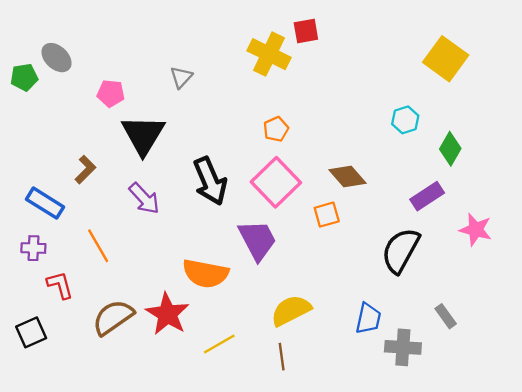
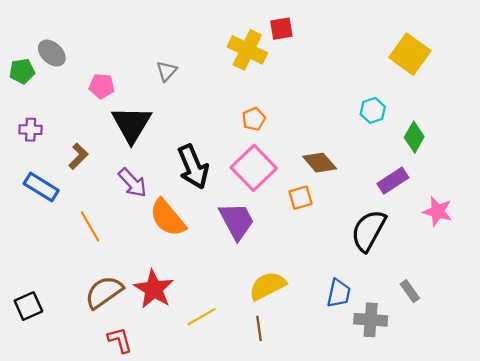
purple cross: (33, 248) -> (31, 130), moved
orange semicircle: (205, 273) -> (168, 218), moved, turned 39
red L-shape: (60, 285) -> (120, 340), moved

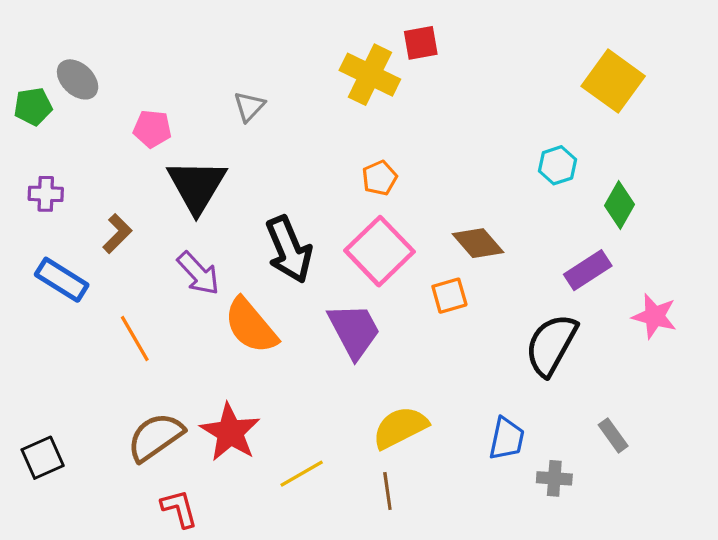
gray cross: (371, 320) -> (554, 478), size x0.7

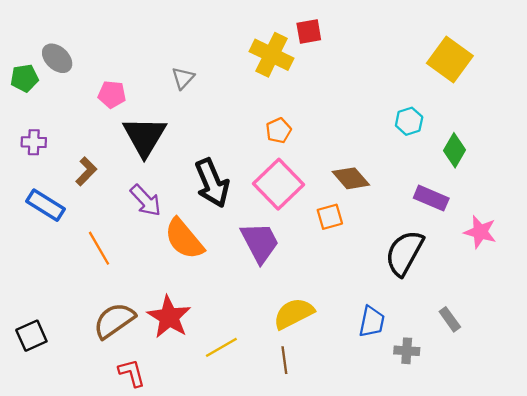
purple rectangle: (588, 270) -> (431, 198), turned 56

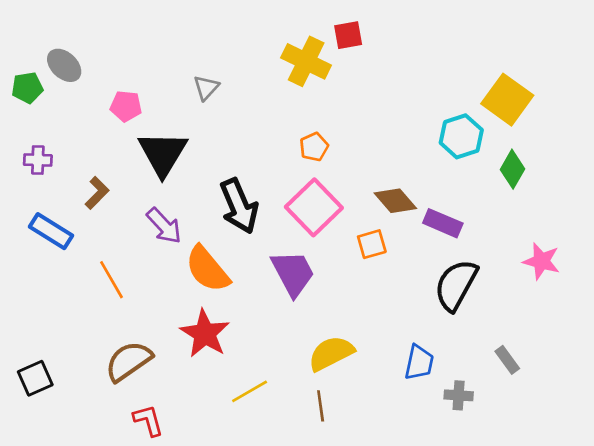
yellow square: (450, 59) -> (507, 100), moved
cyan hexagon: (409, 121) -> (461, 136), size x1.4
purple rectangle: (431, 198) -> (443, 223), moved
red star: (169, 317) -> (205, 334), moved

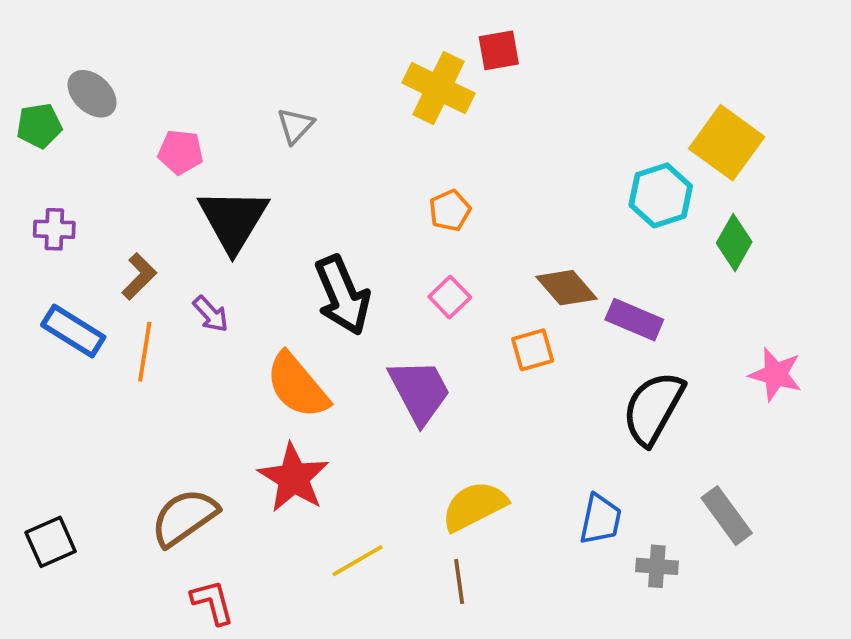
pink square: (314, 207) -> (450, 297), size x0.5
purple arrow: (164, 226) -> (211, 314), moved, size x0.7
orange line: (111, 280) -> (145, 352), moved, turned 39
gray rectangle: (507, 360) -> (727, 516), size x1.4

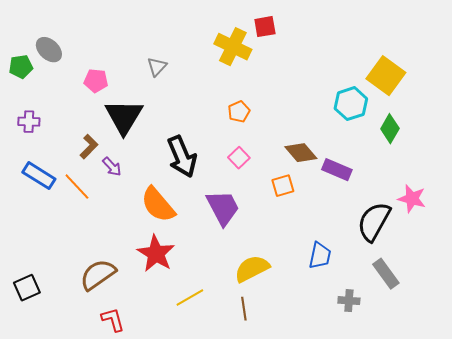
brown L-shape: (139, 276) -> (89, 147), moved
orange line: (145, 352) -> (77, 187), turned -52
black semicircle: (653, 408) -> (374, 222), moved
blue trapezoid: (600, 519) -> (320, 256), moved

